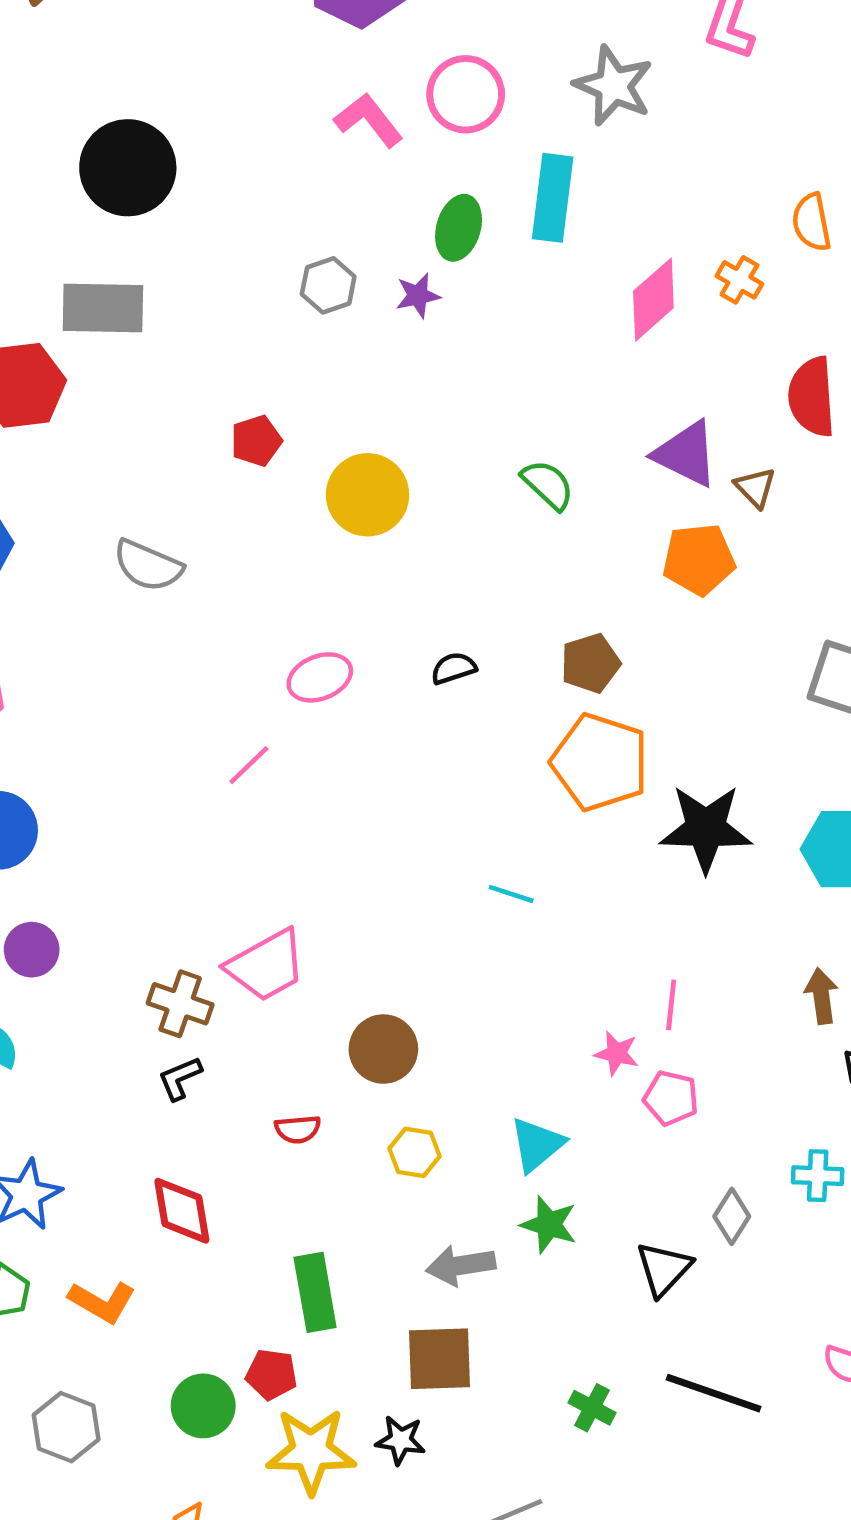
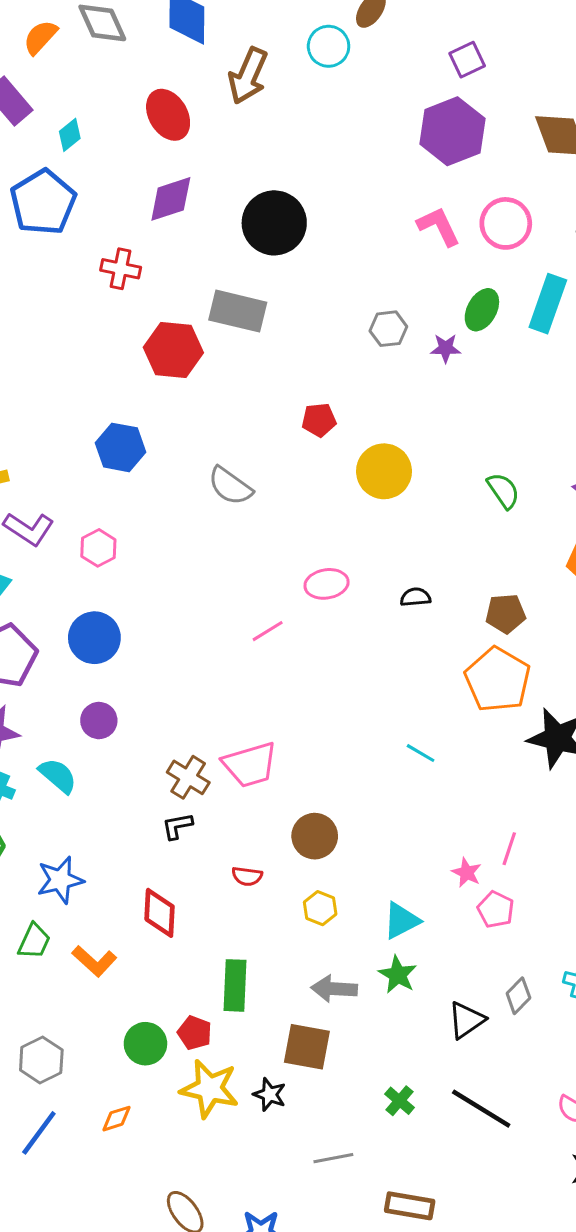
gray hexagon: (66, 1427) -> (41, 1060), moved

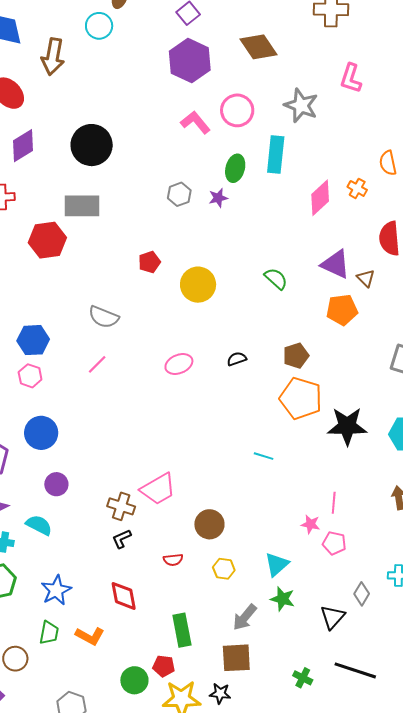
blue hexagon: (120, 447) -> (33, 340), moved
pink line: (268, 631) -> (97, 364), moved
gray arrow: (334, 989) -> (245, 617), turned -40

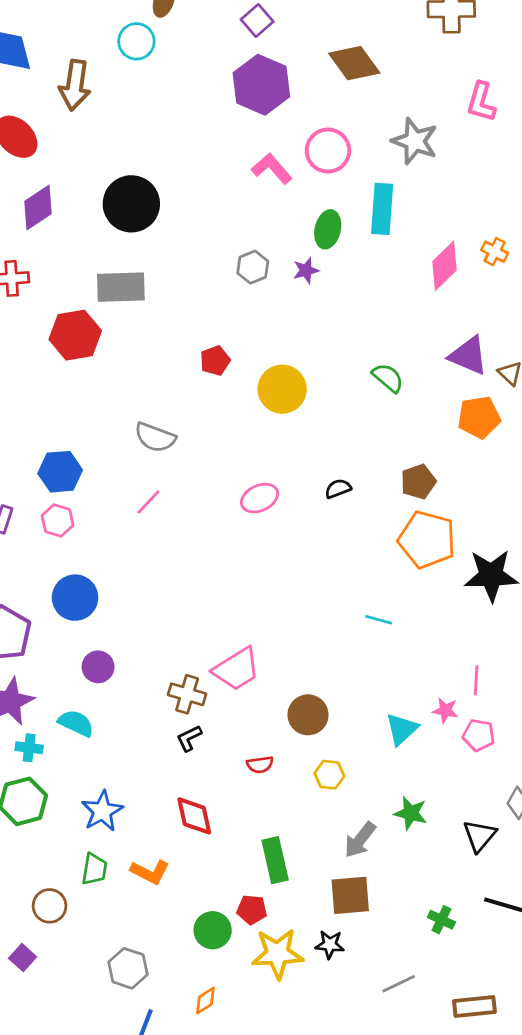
cyan triangle: (277, 564) -> (402, 729), moved

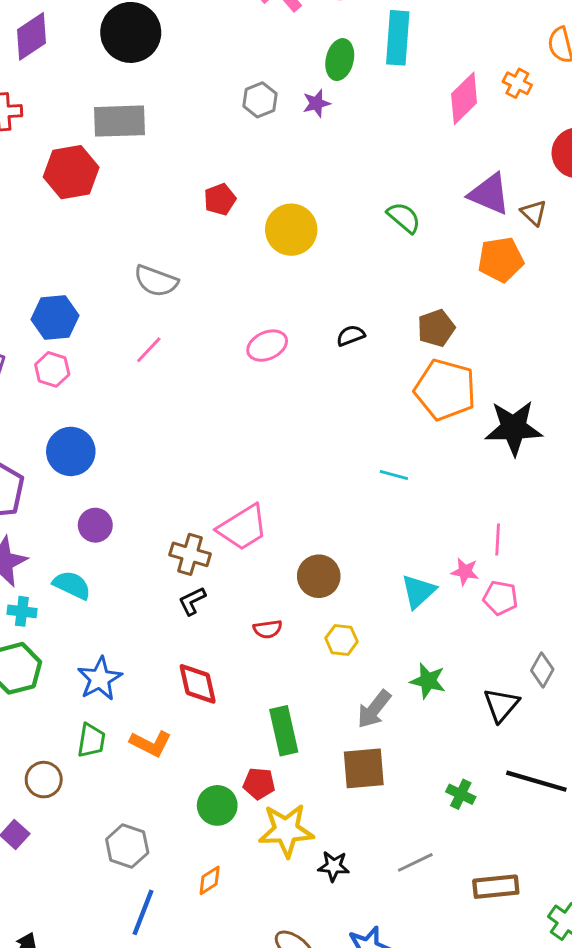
black star: (330, 945) -> (334, 866), moved

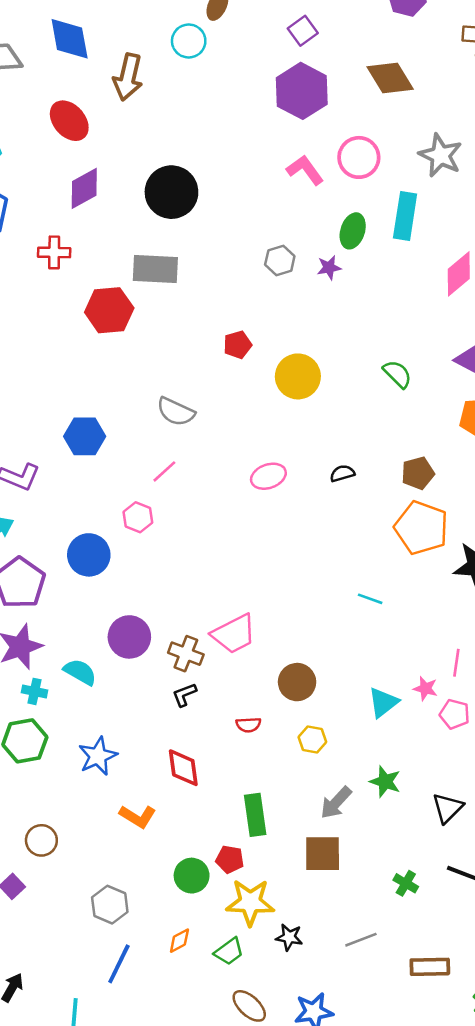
pink hexagon: (52, 369) -> (138, 517), moved
purple circle: (95, 525) -> (129, 637), moved, size x1.4
green trapezoid: (91, 740) -> (229, 951), moved, turned 40

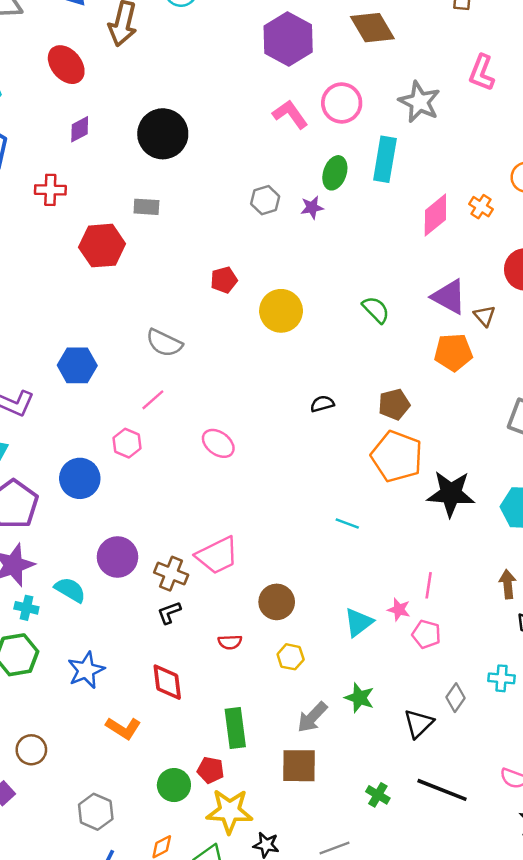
purple diamond: (84, 188) -> (80, 129), size x0.7
gray rectangle: (155, 269) -> (146, 207), size x0.6
pink ellipse: (268, 476) -> (218, 443), moved, turned 56

